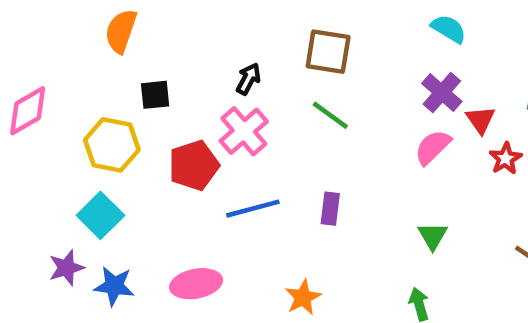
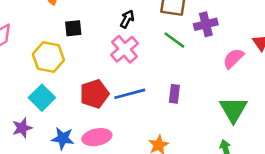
purple cross: (442, 93) -> (206, 24), moved, turned 35
red pentagon: (194, 165) -> (94, 94), moved
green triangle: (433, 236) -> (233, 110), size x1.6
blue star: (114, 286) -> (63, 138), moved

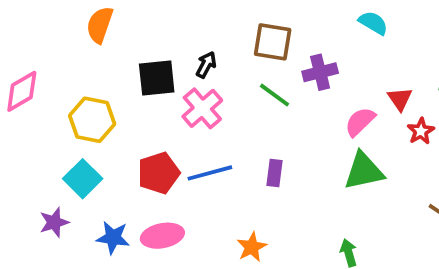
black square: (73, 28) -> (157, 78), moved, size x1.5
green triangle: (233, 110) -> (364, 171), moved, turned 48

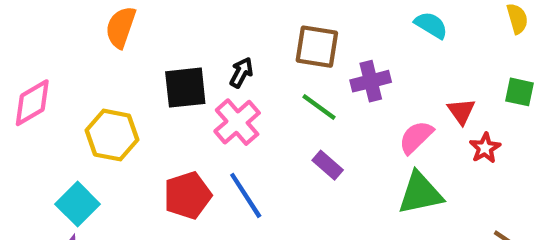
blue line: (210, 173) -> (246, 195), turned 72
purple rectangle: (274, 173) -> (328, 165), moved, turned -56
cyan square: (83, 179) -> (78, 204), moved

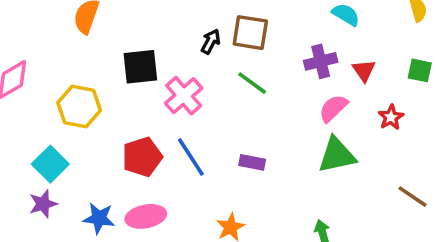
black arrow: (241, 73) -> (211, 42), moved
purple cross: (371, 81) -> (321, 61), moved
red triangle: (461, 111) -> (364, 70), moved
purple rectangle: (328, 165) -> (252, 162), moved, turned -30

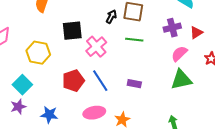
red triangle: (364, 70) -> (196, 33), turned 32
green line: (252, 83) -> (134, 40), turned -30
pink ellipse: (146, 216) -> (94, 113), moved

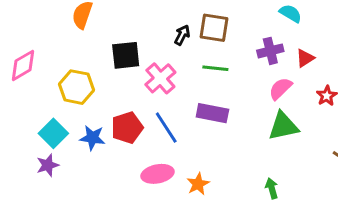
purple rectangle: (134, 84) -> (212, 113), moved, size x1.5
blue star: (49, 115) -> (92, 138), moved

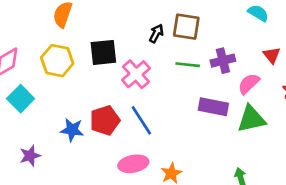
purple cross: (270, 51) -> (223, 61), moved
red triangle: (305, 58) -> (272, 55), turned -36
yellow hexagon: (77, 87) -> (57, 61), moved
purple rectangle: (212, 113) -> (213, 107), moved
cyan square: (53, 133) -> (21, 99), moved

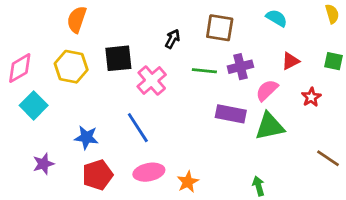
brown square: (186, 27) -> (220, 28), moved
red triangle: (272, 55) -> (290, 61), turned 42
red pentagon: (105, 120) -> (98, 175), moved
blue line: (141, 120) -> (138, 128), moved

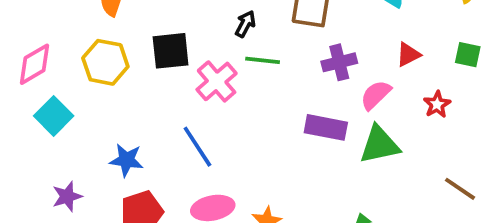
green line: (204, 71) -> (263, 60), moved

